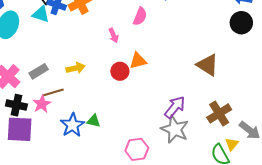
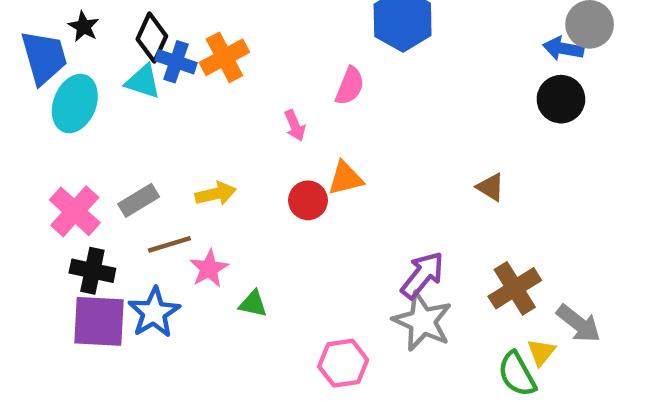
brown triangle: (208, 65) -> (491, 187), size x0.6
pink star: (42, 104) -> (209, 269), moved
blue star: (72, 125) -> (154, 313), moved

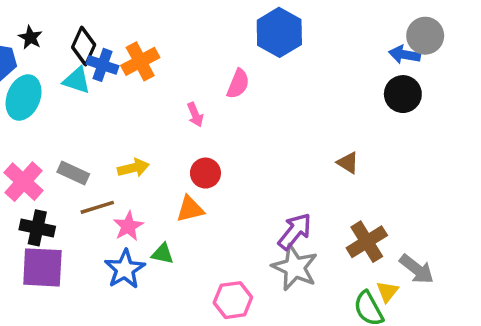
orange triangle: (345, 178) -> (190, 209), moved
gray rectangle: (139, 200) -> (73, 173), turned 56
blue star: (154, 313) -> (125, 269), moved

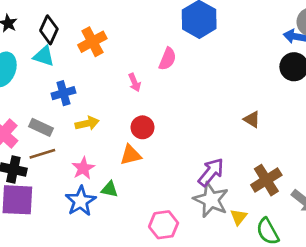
blue cross: (102, 65) -> (63, 93), moved, turned -35
brown line: (97, 207) -> (42, 154), moved
yellow triangle: (387, 291) -> (239, 217), moved

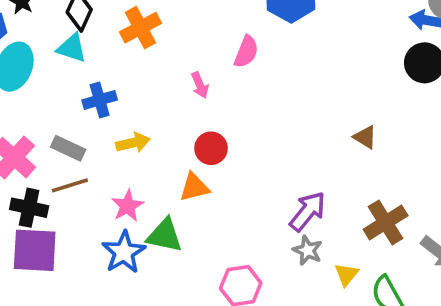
green triangle: (110, 189) -> (165, 236), size x1.5
gray star: (211, 200) -> (308, 250), size x0.6

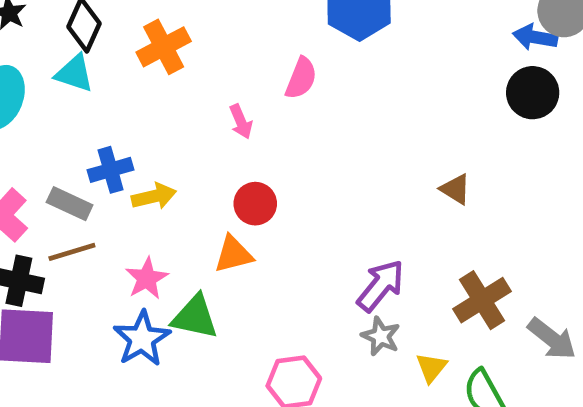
blue cross: (100, 100) -> (111, 170), moved

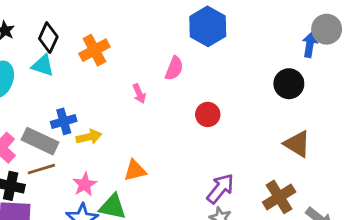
blue arrow: (535, 37) -> (310, 45), turned 90
black circle: (533, 93) -> (289, 84), moved
brown triangle: (455, 189) -> (297, 144), moved, size x1.5
gray rectangle: (70, 204) -> (40, 141), size x1.4
red circle: (255, 204) -> (208, 114), moved

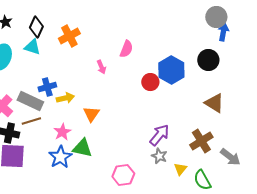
blue hexagon: (208, 26) -> (171, 70), moved
gray circle: (327, 29) -> (216, 17), moved
orange triangle: (135, 170) -> (91, 114), moved, turned -42

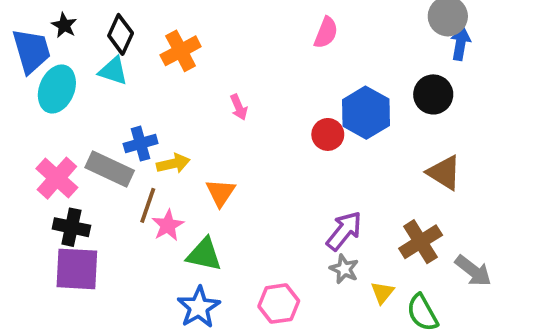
pink semicircle: (126, 49) -> (326, 33), moved
brown line: (31, 121) -> (148, 205), moved, turned -54
blue star: (60, 157) -> (199, 307), moved

